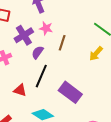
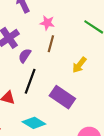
pink star: (46, 28) -> (47, 23), moved
yellow arrow: (96, 54) -> (79, 65), moved

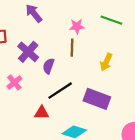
pink star: (47, 23) -> (77, 26), moved
black line: (30, 81) -> (60, 91), turned 50

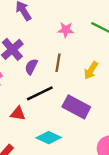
brown line: (72, 48) -> (58, 63), moved

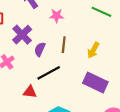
pink star: (66, 30) -> (57, 16), moved
purple rectangle: (76, 107) -> (95, 82), moved

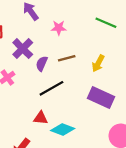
brown line: (64, 45) -> (67, 58), turned 70
red triangle: (30, 92) -> (41, 118), moved

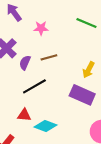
yellow arrow: (98, 63) -> (88, 70), moved

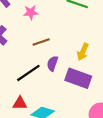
purple semicircle: (25, 63) -> (52, 63), moved

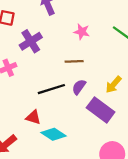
pink star: (31, 12) -> (82, 32), moved

